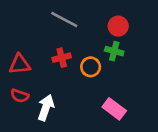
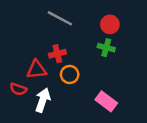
red triangle: (20, 64) -> (37, 70), moved
orange circle: (91, 67) -> (70, 74), moved

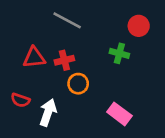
red circle: (110, 24) -> (139, 26), moved
red triangle: (37, 70) -> (34, 58), moved

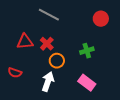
green cross: (119, 53) -> (87, 51), moved, turned -32
red cross: (64, 60) -> (47, 44), turned -32
white arrow: (48, 113) -> (48, 82), moved

